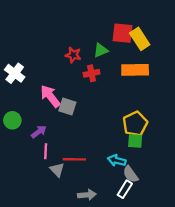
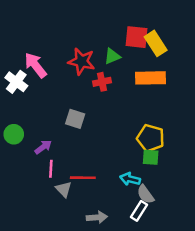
red star: (73, 55) -> (82, 61), size x1.5
pink arrow: (50, 96) -> (35, 65), moved
yellow pentagon: (135, 124) -> (151, 138), turned -30

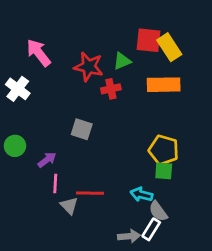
pink arrow: (35, 65) -> (39, 53), moved
gray arrow: (97, 217) -> (129, 236), moved

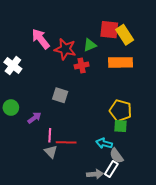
pink arrow: (39, 53) -> (41, 39), moved
pink line: (55, 183) -> (50, 135), moved

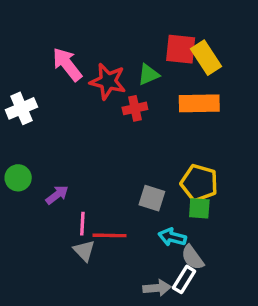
white cross: (13, 66) -> (21, 108), turned 30
gray square: (60, 95) -> (152, 198), moved

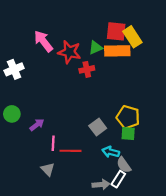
orange rectangle: (199, 103) -> (117, 51), moved
gray square: (152, 198) -> (98, 127), turned 35
gray triangle: (84, 251) -> (48, 169), moved

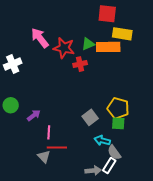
red square: (116, 31) -> (107, 14), moved
yellow rectangle: (132, 37) -> (122, 34), turned -48
red line: (71, 151) -> (57, 147), moved

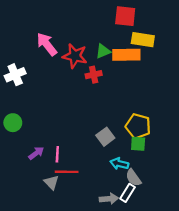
purple arrow: (34, 115) -> (36, 153), moved

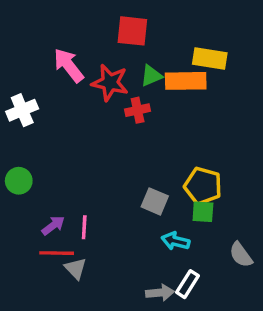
red square: (125, 16) -> (132, 31), moved
gray square: (105, 137) -> (155, 201), turned -30
red line: (67, 172) -> (57, 253), moved
gray semicircle: (133, 178) -> (241, 255), moved

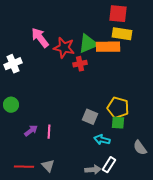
red square: (132, 31) -> (118, 14), moved
green triangle: (151, 76) -> (88, 44), size x1.5
red line: (57, 253) -> (24, 167), moved
gray triangle: (76, 269) -> (48, 166), moved

